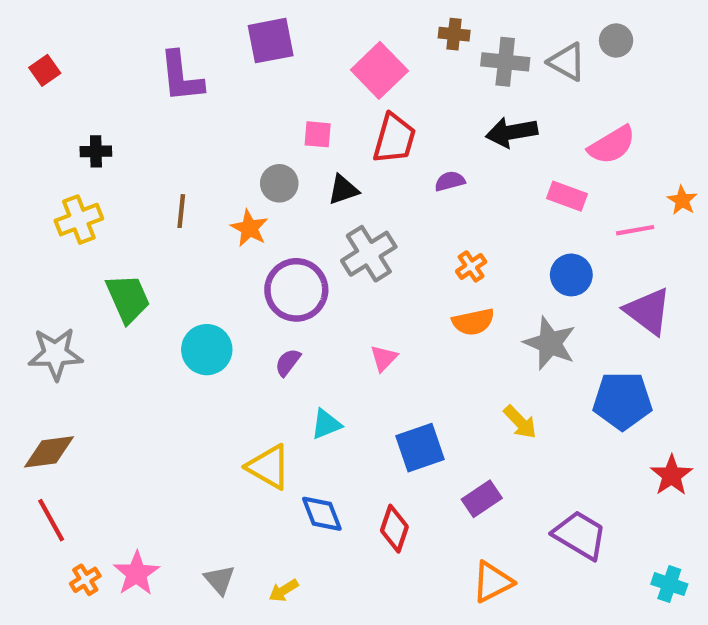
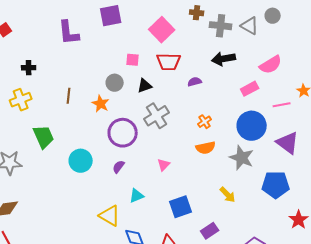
red trapezoid: (394, 139) -> (169, 62), turned 75
pink rectangle: (567, 196) -> (250, 89), turned -48
blue circle: (571, 275) -> (252, 126), size x1.5

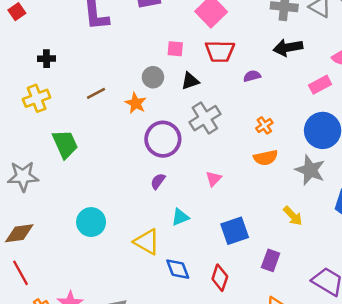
brown line: (69, 96) -> (96, 93), turned 56
cyan circle: (81, 161) -> (91, 222), moved
purple rectangle: (210, 231) -> (271, 260), turned -36

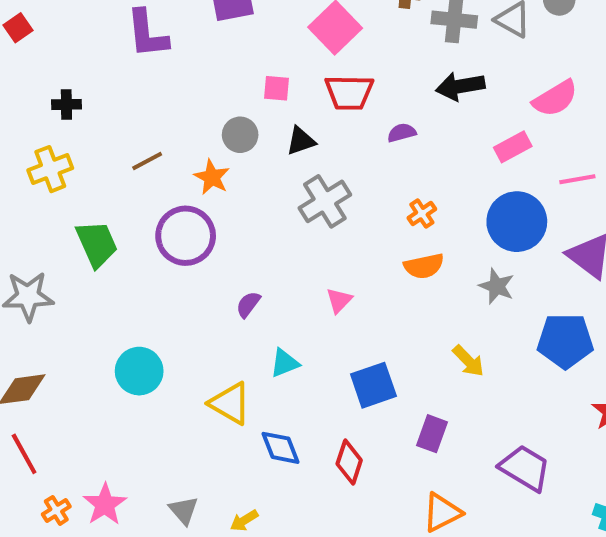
purple circle: (163, 139) -> (186, 236), moved
gray star: (310, 170) -> (497, 286), size x0.7

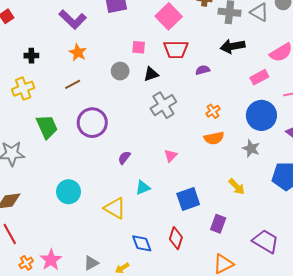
purple L-shape: (147, 34) -> (73, 19), turned -40
orange star: (212, 177) -> (78, 52), moved
blue diamond: (281, 448) -> (142, 243), moved
gray triangle: (184, 510) -> (91, 263), turned 42

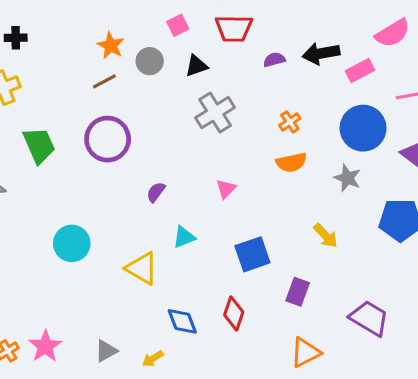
black arrow: (233, 46) -> (321, 53), moved
pink square: (139, 47) -> (178, 25), turned -32
orange star: (78, 52) -> (111, 46), moved
brown line: (73, 84) -> (104, 81), moved

